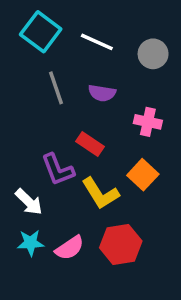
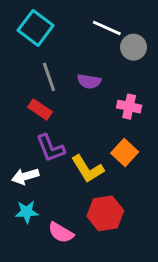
white line: (97, 42) -> (107, 28), moved
red rectangle: (90, 144) -> (40, 109), moved
white arrow: (29, 202) -> (25, 176), turned 120
pink semicircle: (70, 248) -> (61, 233), moved, turned 65

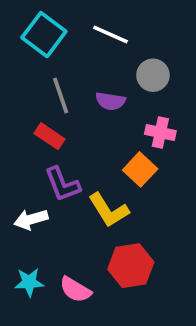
white line: (107, 28) -> (110, 35), moved
gray circle: (134, 47) -> (153, 75), moved
orange square: (125, 153) -> (140, 169), moved
cyan star: (27, 212) -> (29, 282), moved

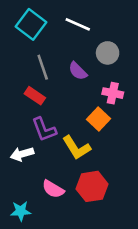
purple semicircle: (110, 101) -> (78, 71), turned 36
cyan star: (29, 282) -> (21, 211), moved
pink semicircle: (75, 290) -> (53, 189), moved

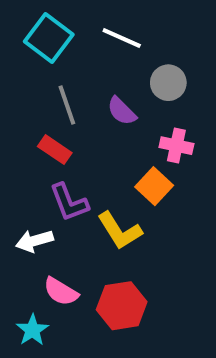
red hexagon: (92, 186) -> (122, 306), moved
pink semicircle: (53, 189) -> (61, 292), moved
cyan star: (21, 211) -> (32, 330), turned -30

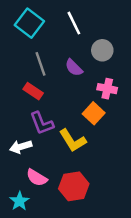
white line: (122, 38) -> (74, 23), turned 40

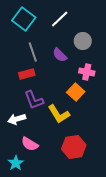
white line: (74, 23) -> (60, 19), turned 72
red rectangle: (33, 91) -> (27, 74), turned -49
red hexagon: (74, 186) -> (74, 147), moved

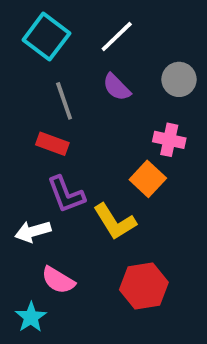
gray circle: (83, 41) -> (179, 79), moved
purple semicircle: (60, 55) -> (117, 87), moved
red rectangle: (27, 74) -> (52, 144), turned 35

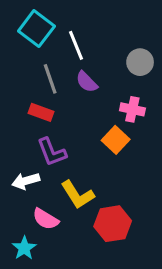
white line: (117, 37) -> (76, 45), moved, turned -68
purple semicircle: (117, 87) -> (87, 82), moved
yellow L-shape: (115, 222) -> (78, 195), moved

